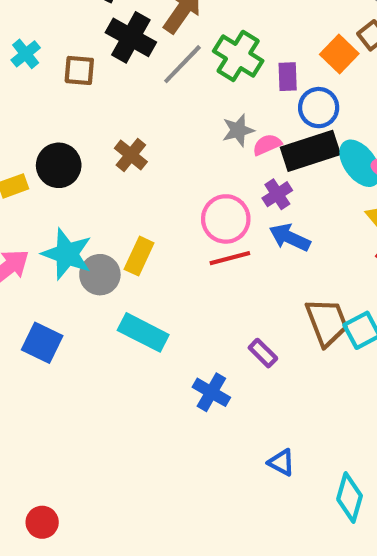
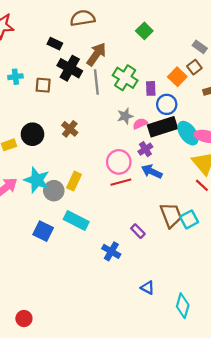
cyan cross: (26, 54) -> (15, 77), turned 32
gray line: (182, 64) -> (96, 82), turned -50
blue square: (42, 343) -> (43, 231), moved

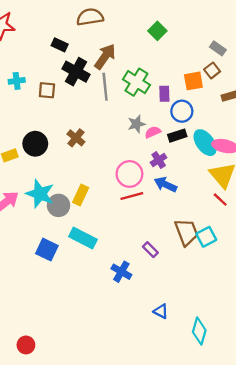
orange square: (177, 77) -> (193, 81), turned 36
black rectangle: (162, 127) -> (177, 136), size x0.6

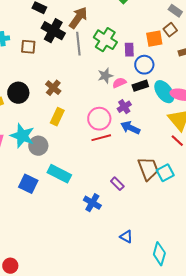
yellow rectangle: (81, 195) -> (57, 117), moved

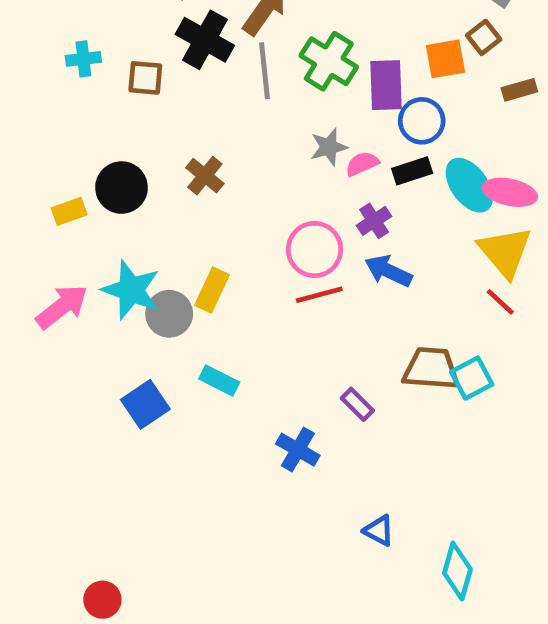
purple rectangle: (129, 50) -> (386, 85), size x1.5
yellow rectangle: (57, 117) -> (212, 290), moved
brown trapezoid: (148, 169) -> (431, 369), turned -65
cyan rectangle: (59, 174) -> (219, 380), size x0.7
blue square: (28, 184) -> (145, 404), turned 30

